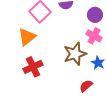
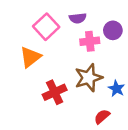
pink cross: (94, 36) -> (90, 41), moved, turned -35
red cross: (33, 67) -> (55, 92), moved

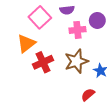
red cross: (55, 92) -> (43, 62), moved

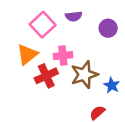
pink cross: (77, 30) -> (63, 56), moved

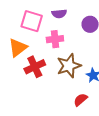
pink square: (43, 25) -> (32, 21), turned -30
pink cross: (63, 56) -> (55, 39), moved

